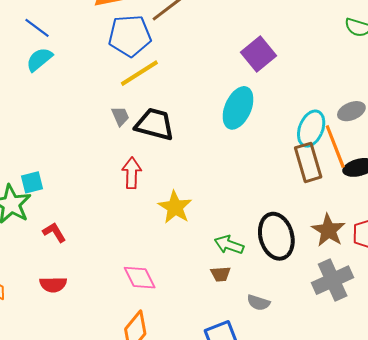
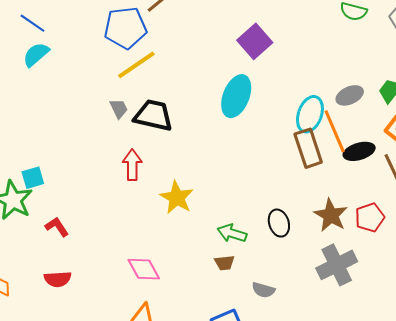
black ellipse: (276, 236) -> (279, 223), size x0.6

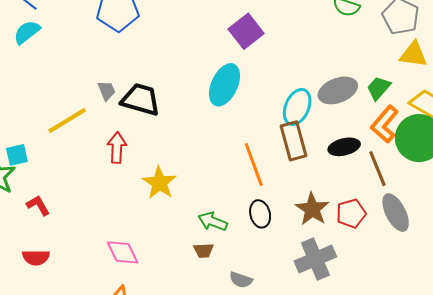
yellow line: (136, 65) -> (67, 121), moved
gray ellipse: (350, 95) -> (338, 90), size x1.4
orange line: (335, 131) -> (254, 165), moved

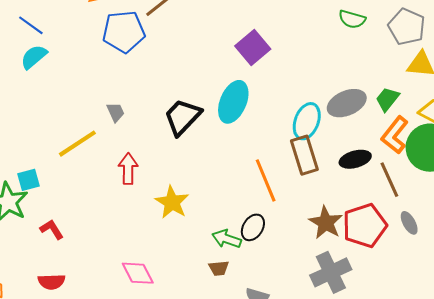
black trapezoid: (141, 99) -> (183, 117), moved, turned -60
red pentagon: (351, 213) -> (365, 225), size x1.5
gray ellipse: (396, 213) -> (409, 223), size x0.6
black ellipse: (260, 214) -> (253, 227), moved, turned 48

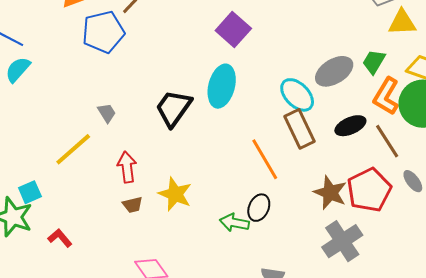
cyan ellipse: (307, 121) -> (297, 95), turned -57
brown trapezoid: (219, 268) -> (133, 205), moved

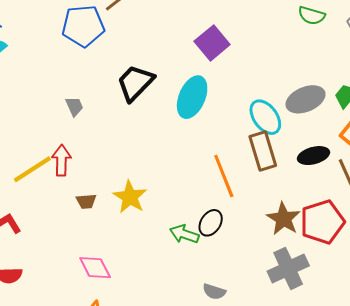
black trapezoid: (174, 108) -> (135, 83), moved
yellow line: (73, 149) -> (32, 169), moved
red arrow: (127, 167) -> (61, 160), moved

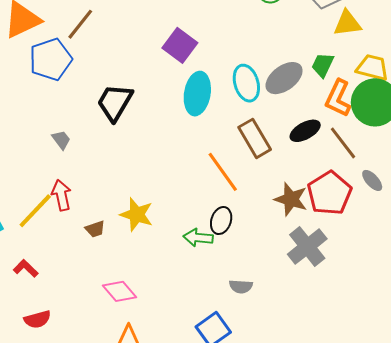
cyan ellipse: (192, 97) -> (197, 94), moved
cyan ellipse: (265, 117) -> (246, 83), moved, turned 33

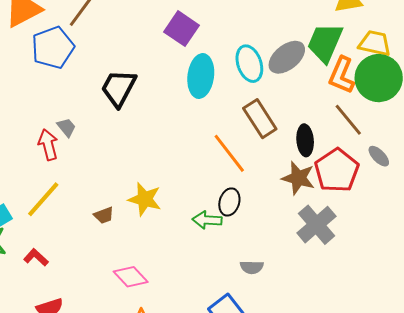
green trapezoid: (323, 65) -> (325, 43), size x1.6
black ellipse: (305, 131) -> (305, 140), moved, turned -64
red arrow: (61, 195) -> (48, 145), moved

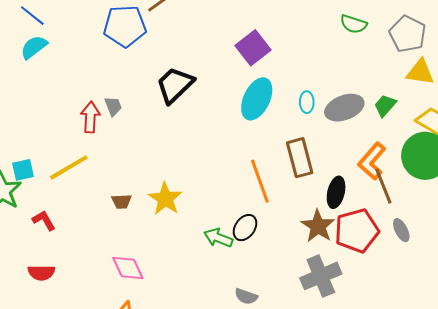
green trapezoid: (325, 43) -> (385, 105), size x0.6
cyan ellipse: (249, 64) -> (307, 102), size x0.6
orange L-shape: (342, 75) -> (372, 161), moved

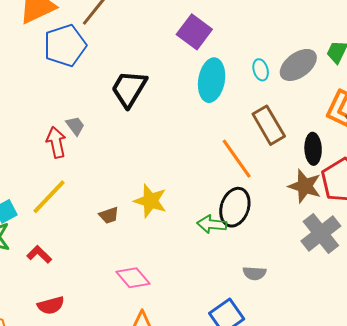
black ellipse: (245, 228) -> (235, 207), size x1.4

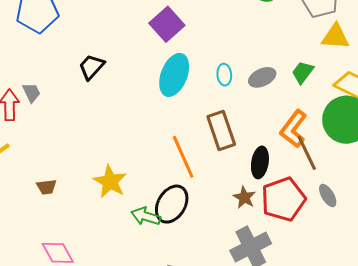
gray ellipse: (298, 65) -> (262, 77), size x0.7
black trapezoid: (129, 89) -> (91, 67), size x0.7
brown star: (305, 186) -> (244, 197), size x0.7
yellow star: (150, 201) -> (110, 182), moved

